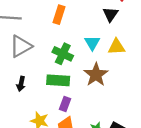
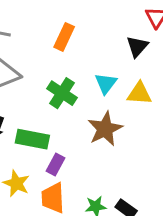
green rectangle: (58, 80) -> (32, 139), moved

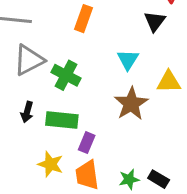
green cross: (62, 93) -> (66, 75), moved
yellow triangle: (139, 93) -> (169, 82), moved

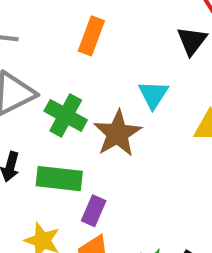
brown star: (131, 104) -> (117, 133), moved

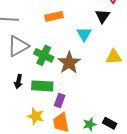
orange rectangle: (91, 36) -> (54, 16), turned 60
cyan triangle: (153, 95) -> (84, 34), moved

